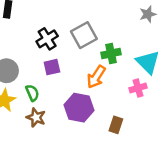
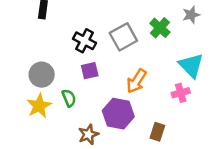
black cross: (47, 39) -> (84, 41), turned -30
green cross: (111, 54) -> (160, 28), moved, turned -36
brown star: (36, 117) -> (88, 134), moved, turned 30

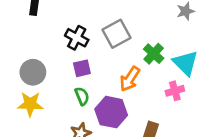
green cross: (160, 28) -> (154, 54), moved
green semicircle: (69, 98) -> (82, 96), moved
yellow star: (39, 106) -> (30, 104), turned 30

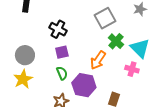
gray square: (116, 34) -> (105, 18), moved
pink cross: (175, 91) -> (132, 69), turned 32
yellow star: (30, 104) -> (23, 79), turned -30

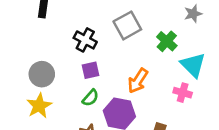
gray square: (105, 18) -> (127, 25), moved
green cross: (116, 41) -> (167, 41), moved
green semicircle: (62, 73) -> (90, 98), turned 64

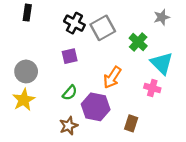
black cross: (85, 40) -> (74, 23), moved
purple square: (90, 70) -> (70, 56), moved

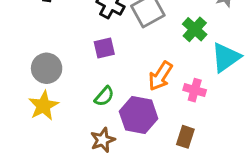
cyan triangle: (162, 63) -> (226, 57), turned 40
pink cross: (152, 88) -> (195, 90), moved

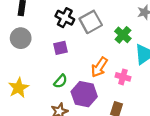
gray circle: (47, 68) -> (21, 38), moved

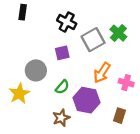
gray square: (91, 22) -> (93, 40), moved
green cross: (123, 35) -> (118, 33), moved
gray circle: (21, 38) -> (36, 70), moved

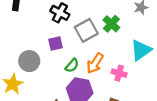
green semicircle: (62, 87) -> (72, 65), moved

